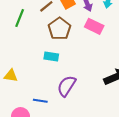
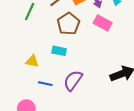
yellow triangle: (11, 76) -> (32, 61), moved
blue line: (40, 101) -> (45, 84), moved

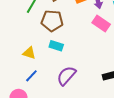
brown pentagon: (68, 24) -> (52, 21), moved, turned 30
blue line: (45, 84) -> (31, 76), moved, turned -64

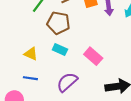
pink rectangle: (101, 23) -> (93, 56), moved
blue line: (31, 76) -> (30, 78), turned 48

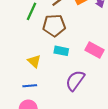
yellow triangle: (31, 54) -> (34, 61), turned 32
blue line: (30, 78) -> (30, 86), moved

